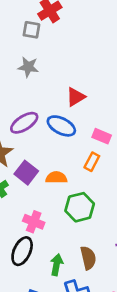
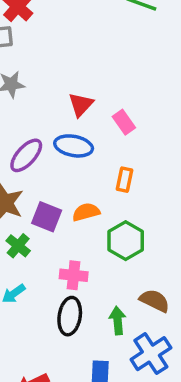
pink rectangle: (102, 136) -> (124, 122), moved, turned 48
brown semicircle: (88, 258) -> (155, 301), turned -35

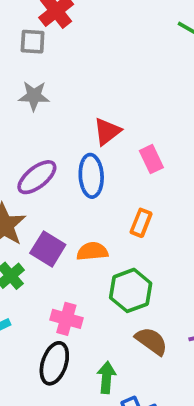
blue ellipse: (74, 146) -> (91, 176), turned 66
brown semicircle: (155, 301) -> (151, 341), moved

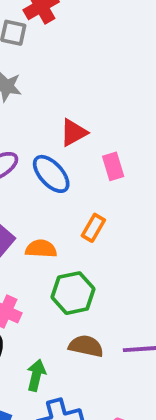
blue ellipse: (91, 176) -> (51, 174), turned -48
brown semicircle: (151, 341) -> (86, 346), turned -32

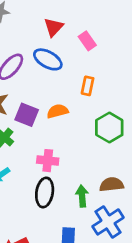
green hexagon: (73, 293) -> (109, 127), moved
brown semicircle: (86, 346) -> (112, 184), moved

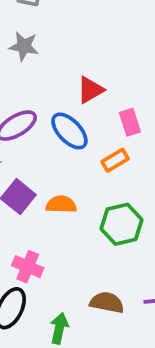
orange rectangle: (88, 86) -> (115, 160), moved, turned 30
green hexagon: (109, 127) -> (121, 224), moved
brown semicircle: (112, 184) -> (107, 302), moved

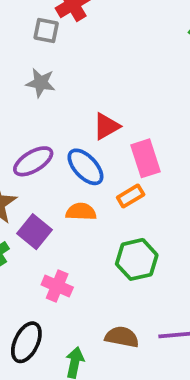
pink rectangle: (130, 122) -> (145, 158), size x1.4
orange semicircle: (61, 204) -> (81, 212), moved
pink cross: (28, 267) -> (57, 286), moved

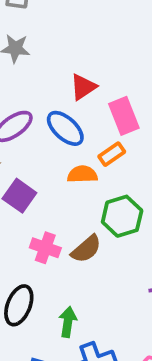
orange semicircle: (81, 212) -> (82, 174), moved
brown semicircle: (122, 337) -> (86, 249), moved, turned 132

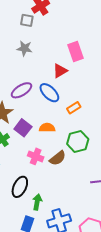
pink rectangle: (124, 116) -> (76, 52), moved
orange semicircle: (82, 174) -> (47, 128), moved
green arrow: (68, 322) -> (37, 202), moved

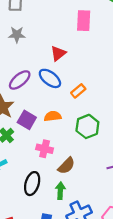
pink rectangle: (76, 52) -> (84, 21), moved, turned 30
brown semicircle: (58, 158) -> (66, 166), moved
green arrow: (37, 202) -> (60, 191), moved

